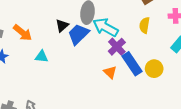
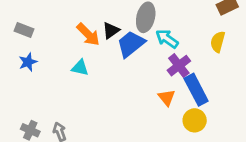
cyan arrow: (106, 27) -> (167, 39), size x0.7
orange arrow: (23, 33) -> (88, 34), moved
yellow circle: (154, 69) -> (195, 120), moved

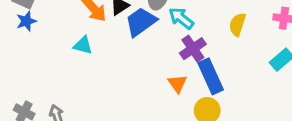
blue star: (28, 62) -> (26, 21), moved

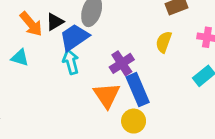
cyan arrow: (181, 18) -> (71, 62), moved, turned 35
orange triangle: (177, 83) -> (107, 95), size x1.5

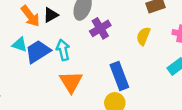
blue trapezoid: (74, 37) -> (38, 52), moved
purple cross: (122, 63) -> (100, 28), moved
orange triangle: (107, 95) -> (71, 82), moved

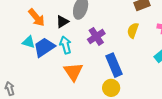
black triangle: (51, 15) -> (62, 22), moved
purple cross: (100, 28) -> (96, 36), moved

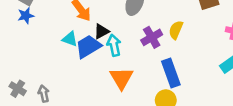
black triangle: (62, 22) -> (101, 31), moved
yellow semicircle: (133, 30) -> (176, 30), moved

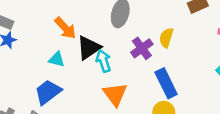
black triangle: (101, 31) -> (89, 48), size x1.5
blue trapezoid: (88, 46) -> (48, 92), moved

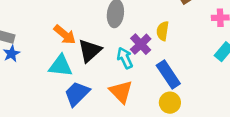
cyan triangle: (57, 59) -> (61, 66), size x1.5
cyan arrow: (103, 61) -> (125, 58), moved
blue trapezoid: (48, 92) -> (77, 94), moved

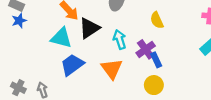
yellow semicircle: (163, 31) -> (157, 20), turned -42
purple cross: (141, 44) -> (146, 49), moved
blue rectangle: (168, 75) -> (156, 60), size x0.6

